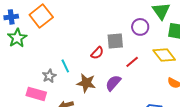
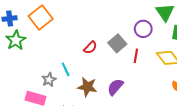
gray square: (115, 41) -> (117, 43), turned -36
red semicircle: (97, 53) -> (90, 48), moved
red line: (132, 62) -> (136, 56), moved, turned -40

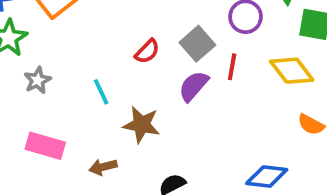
gray star: (49, 80) -> (38, 80), moved
purple semicircle: (115, 87) -> (194, 86), moved

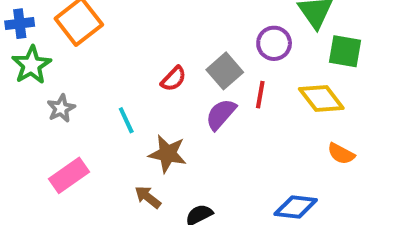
pink rectangle: (45, 146) -> (69, 175), turned -51
brown arrow: (103, 167) -> (148, 197), moved, turned 52

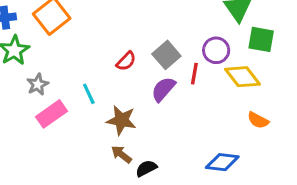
purple circle: (274, 43) -> (216, 50), moved
pink rectangle: (69, 175) -> (52, 114), moved
brown arrow: (148, 197) -> (121, 154), moved

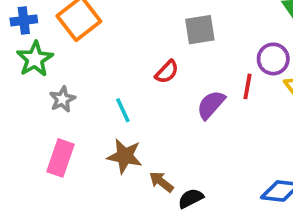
gray square: (166, 55) -> (200, 30), moved, turned 32
pink rectangle: (52, 114) -> (61, 158), moved, turned -36
brown star: (121, 120) -> (125, 156), moved

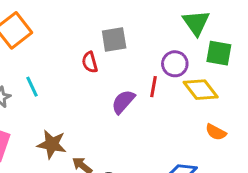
red semicircle: (167, 72) -> (90, 62), moved, turned 120
cyan line: (123, 110) -> (32, 87), moved

